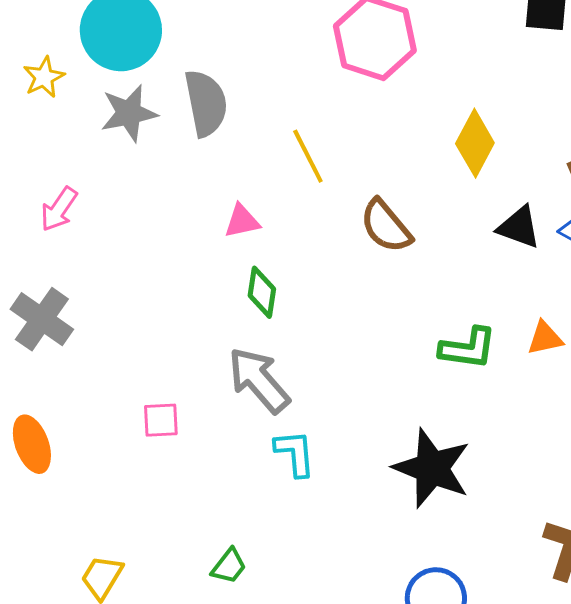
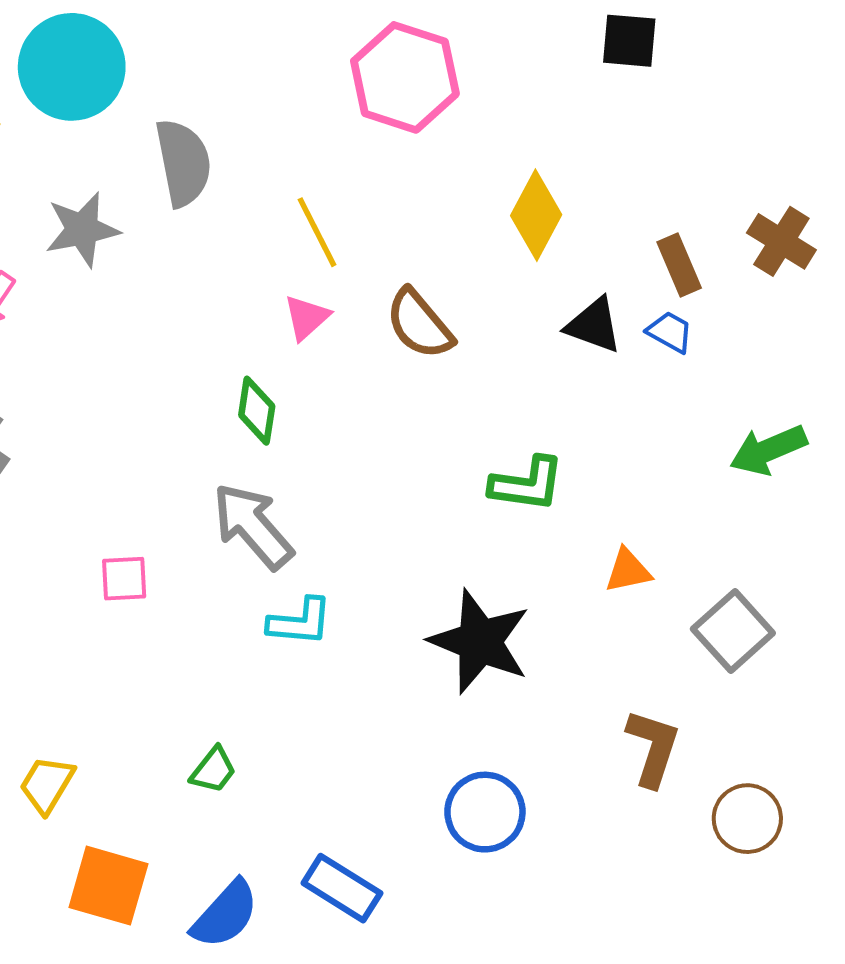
gray star: (129, 113) -> (82, 230), moved
pink triangle: (242, 221) -> (307, 317), moved, turned -30
orange triangle: (545, 338) -> (628, 571), moved
cyan L-shape: (295, 453) -> (300, 622), turned 100

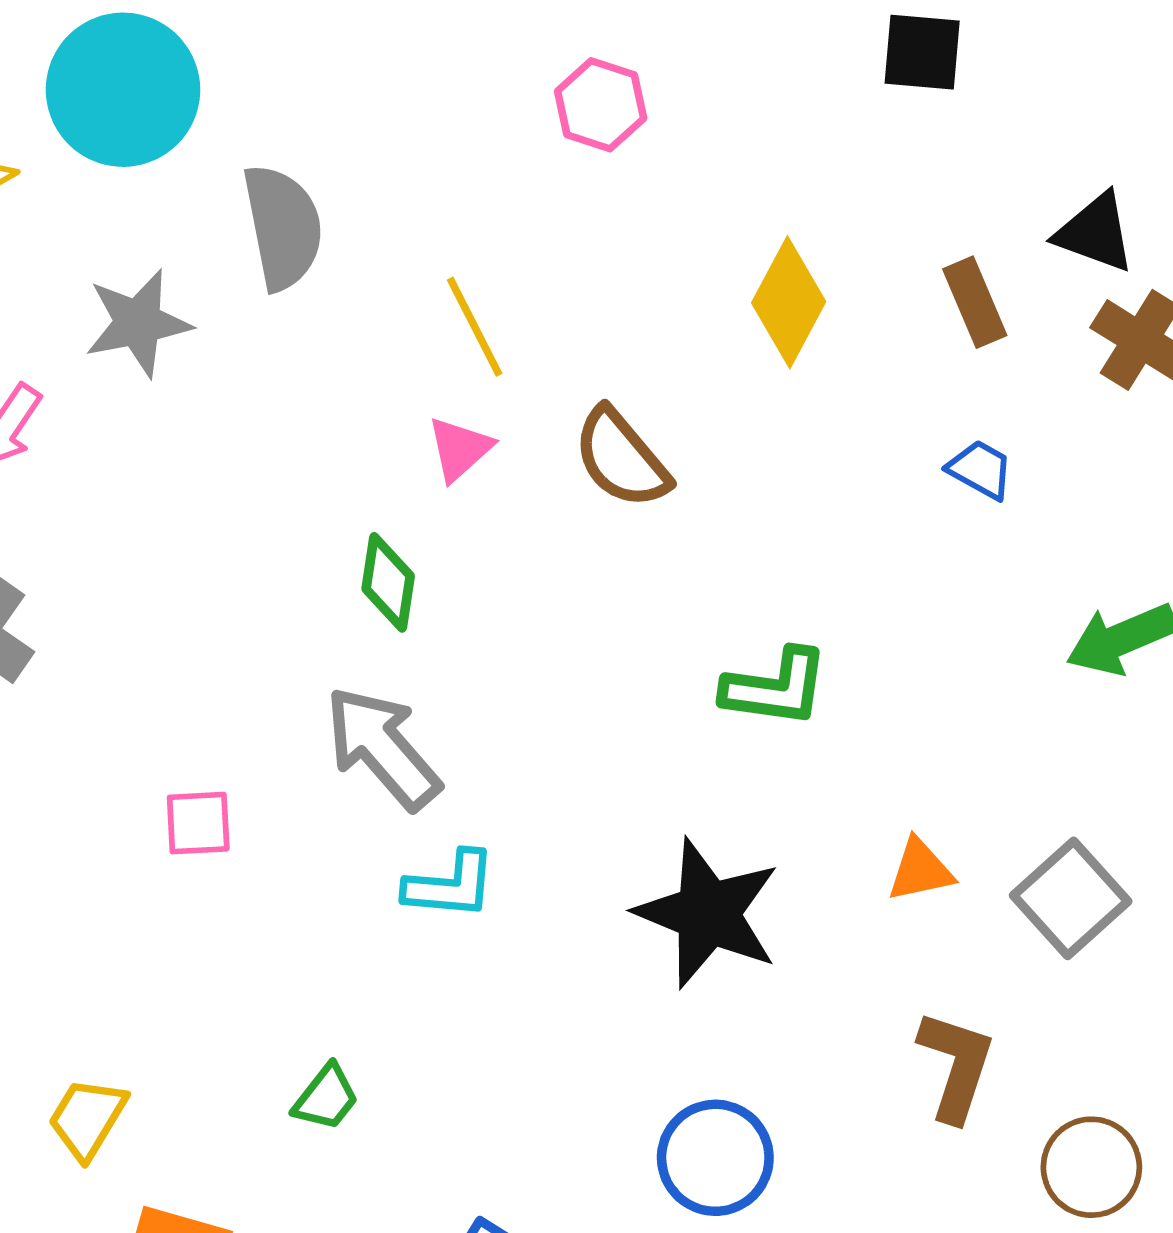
pink hexagon: (405, 77) -> (601, 105), size x0.6
brown rectangle: (679, 265) -> (975, 302), moved
black triangle: (594, 325) -> (1095, 233), moved
orange triangle: (628, 571) -> (920, 870), moved

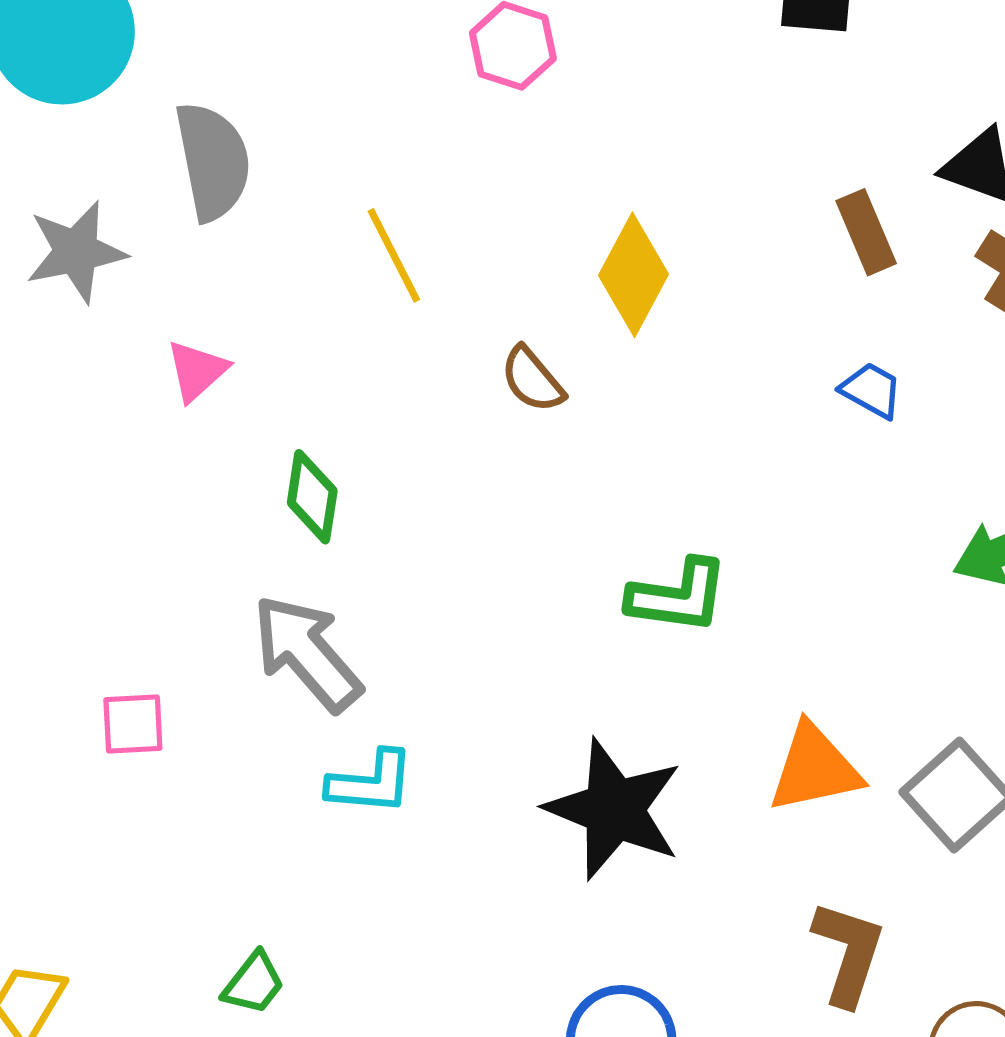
yellow diamond: (789, 302) -> (634, 275), moved
pink triangle: (460, 449) -> (197, 371), moved
brown semicircle: (621, 458) -> (532, 380), size x0.7
orange triangle: (920, 870) -> (815, 768), size x1.5

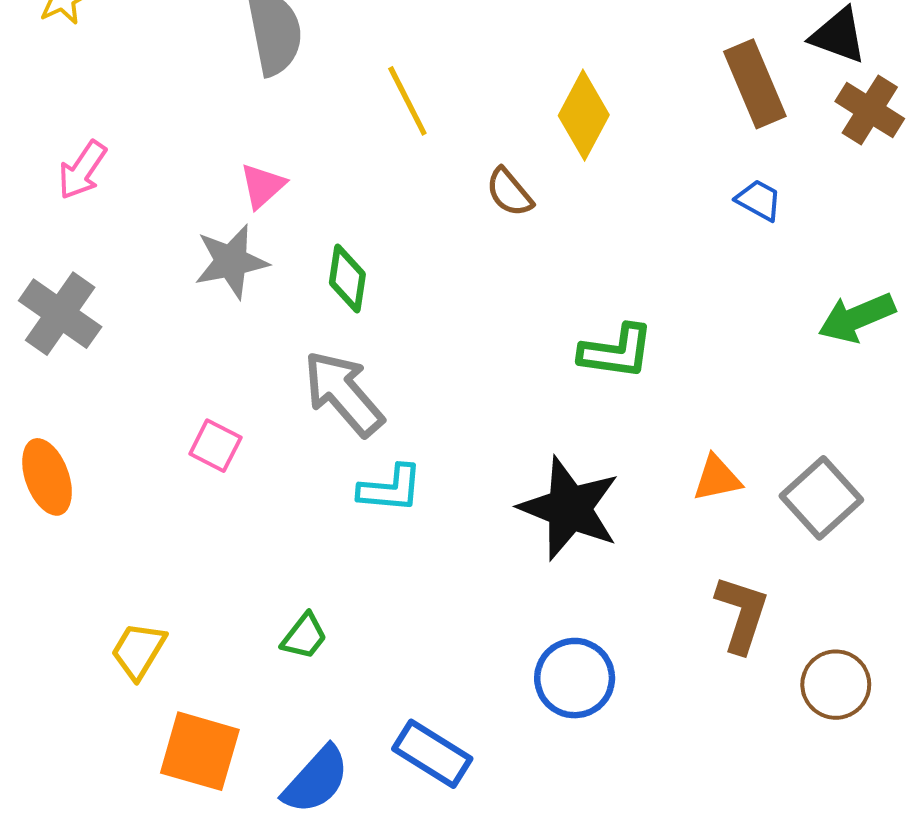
brown rectangle: (866, 232) -> (755, 84), size x1.4
gray star: (76, 252) -> (231, 261), moved
pink square: (133, 724) -> (215, 446), turned 30
orange triangle: (815, 768) -> (717, 478), size x0.7

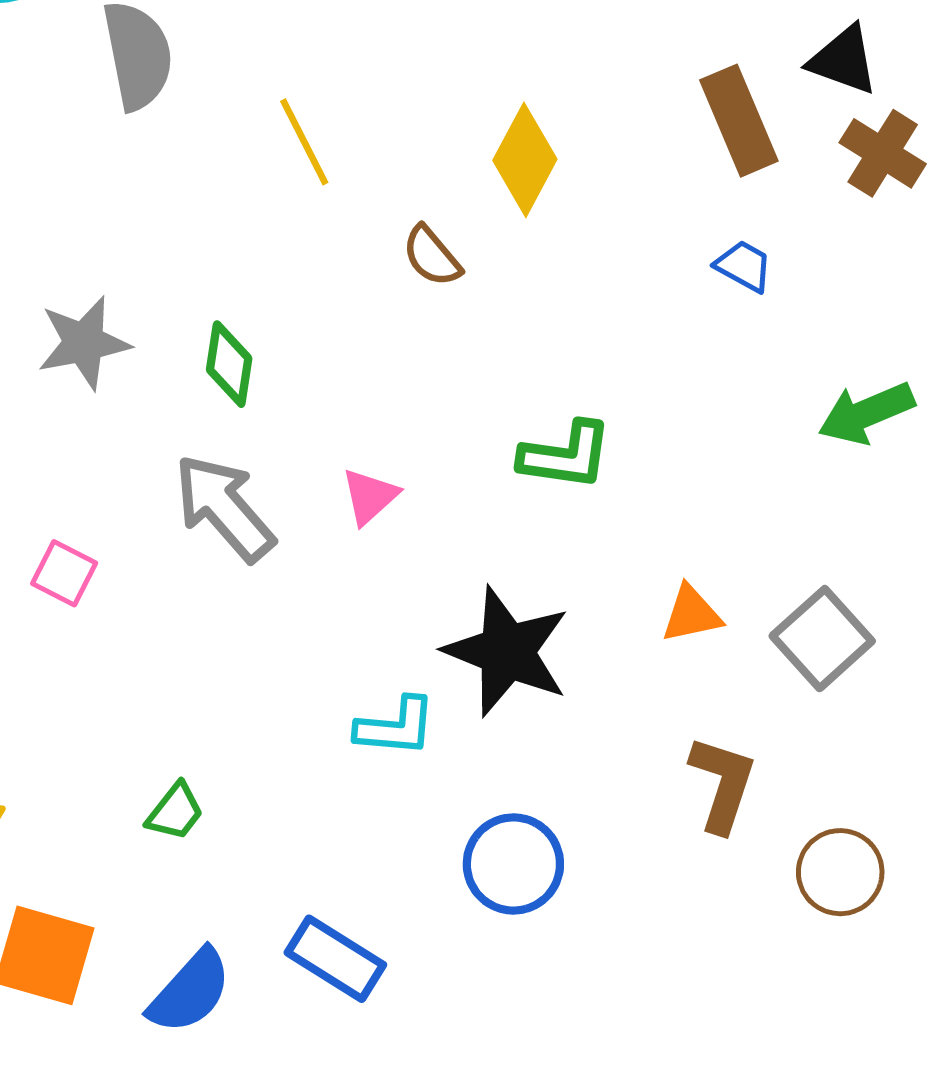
pink triangle: (262, 186) -> (370, 496), moved
cyan L-shape: (390, 489) -> (396, 727), moved

